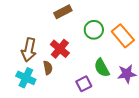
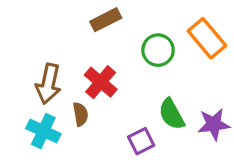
orange rectangle: (123, 36) -> (207, 38), moved

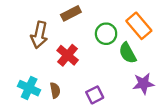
brown arrow: (48, 84) -> (39, 35), moved
brown semicircle: (80, 114) -> (55, 90), moved
green semicircle: (172, 114) -> (128, 53), moved

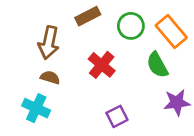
green circle: (106, 34) -> (131, 26), moved
red cross: (68, 55) -> (102, 65), moved
brown semicircle: (55, 90) -> (50, 77), moved, turned -63

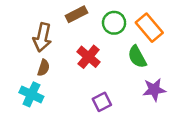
brown semicircle: (50, 77) -> (44, 68), turned 91

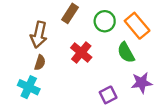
brown rectangle: (76, 14) -> (70, 13), turned -30
purple square: (102, 102) -> (108, 95), moved

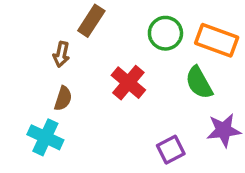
brown rectangle: (70, 13) -> (91, 21), moved
orange rectangle: (137, 26) -> (217, 40), turned -30
brown arrow: (39, 35) -> (61, 54), size x0.6

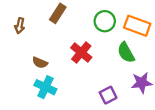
brown arrow: (61, 54) -> (20, 26), moved
brown semicircle: (63, 98) -> (40, 63), turned 96
cyan cross: (45, 137) -> (45, 87), moved

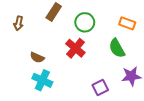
green circle: (105, 21) -> (85, 22), moved
orange rectangle: (137, 26) -> (127, 23), size x0.7

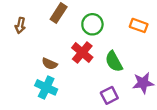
green semicircle: (117, 48) -> (114, 62), moved
brown semicircle: (37, 58) -> (50, 64), moved

